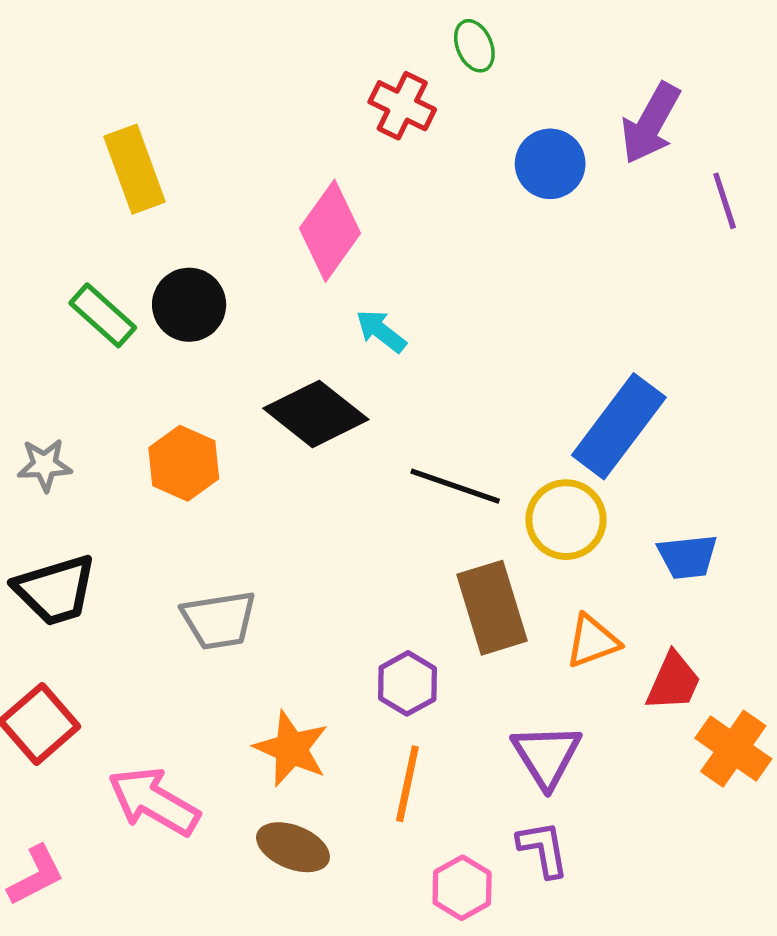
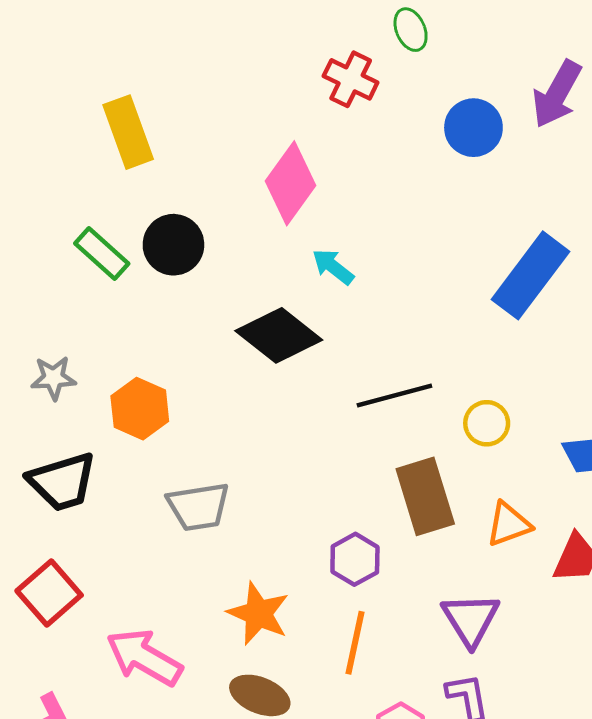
blue rectangle: (619, 426) -> (531, 275), moved
orange hexagon: (184, 463) -> (140, 409), moved
black line: (455, 486) -> (394, 395), turned -34
yellow circle: (566, 520) -> (487, 423), size x0.7

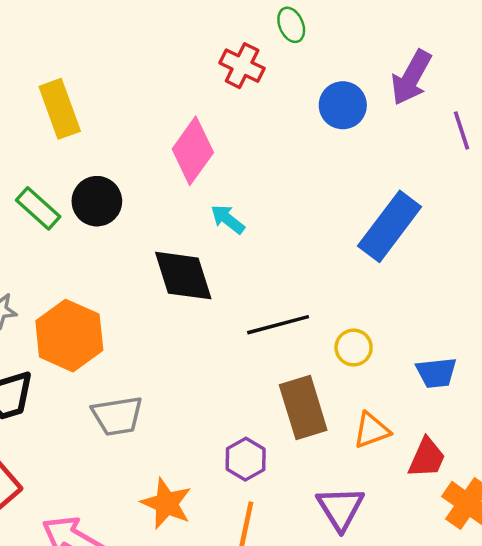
black diamond: (279, 335) -> (183, 276), turned 34
orange hexagon: (140, 409) -> (69, 336), size x1.4

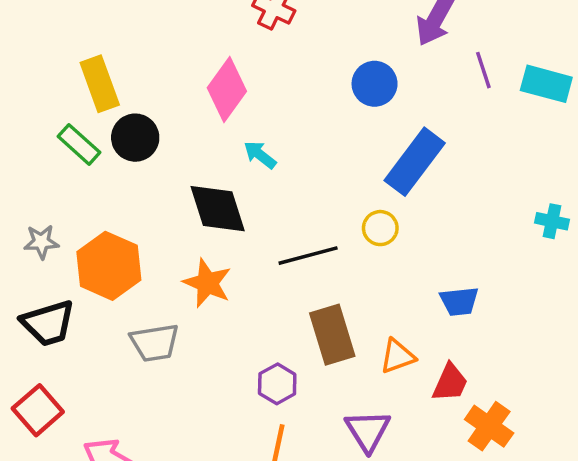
blue circle: (343, 105) -> (375, 84), moved
yellow rectangle: (60, 109) -> (100, 84), moved
yellow circle: (354, 348) -> (380, 228), moved
orange star: (166, 503) -> (207, 283), moved

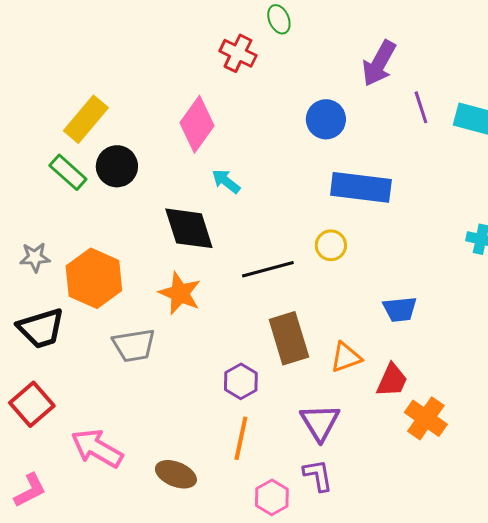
yellow rectangle: (100, 84) -> (86, 119), turned 60
blue rectangle: (415, 162) -> (361, 187), turned 60

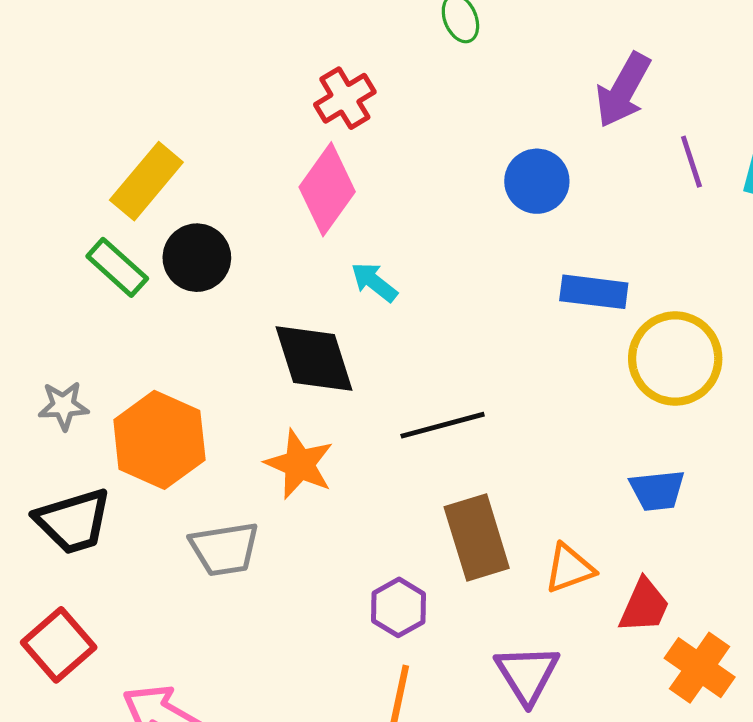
red cross: (238, 53) -> (345, 98), moved, turned 33
blue rectangle: (361, 187) -> (594, 292), size x0.7
yellow circle: (331, 245) -> (675, 359), moved, size x1.8

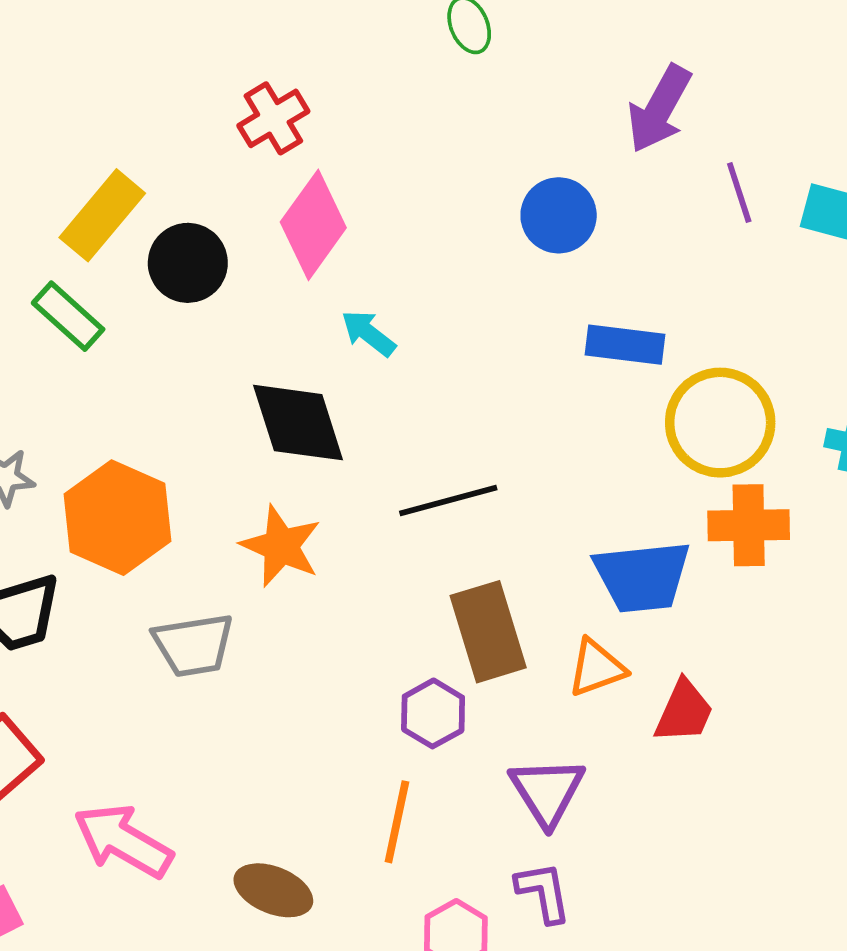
red cross: (345, 98) -> (273, 118), moved
black circle: (197, 258) -> (188, 263), moved
blue trapezoid: (657, 490) -> (642, 577), moved, size x1.5
purple hexagon: (399, 607) -> (433, 713), moved
orange cross: (700, 668) -> (749, 525), moved, turned -36

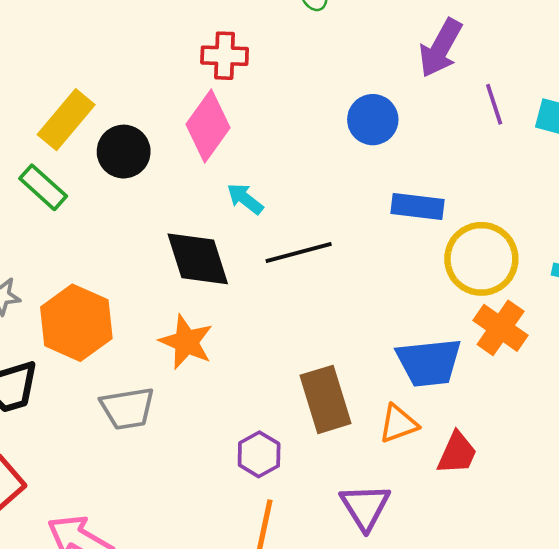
red cross: (273, 118) -> (225, 56), moved, turned 33
black line: (448, 501) -> (299, 252), moved
orange cross: (749, 525) -> (501, 328), turned 36
purple hexagon: (433, 713) -> (259, 454), moved

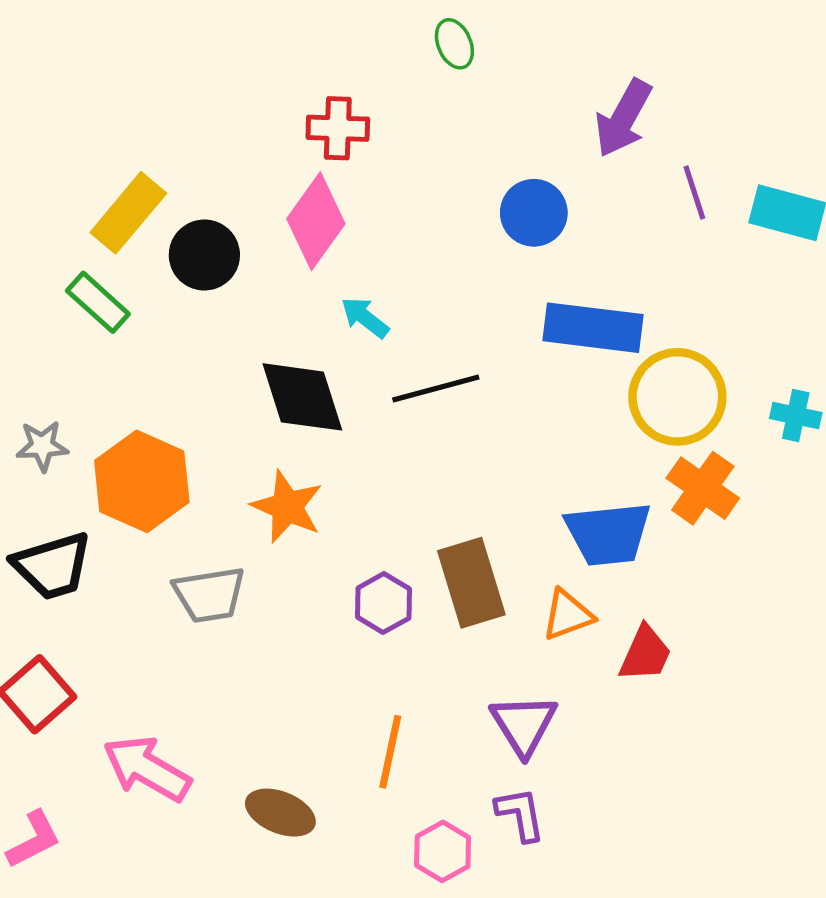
blue rectangle: (417, 206) -> (593, 328), size x1.4
purple hexagon: (259, 454) -> (383, 603), moved

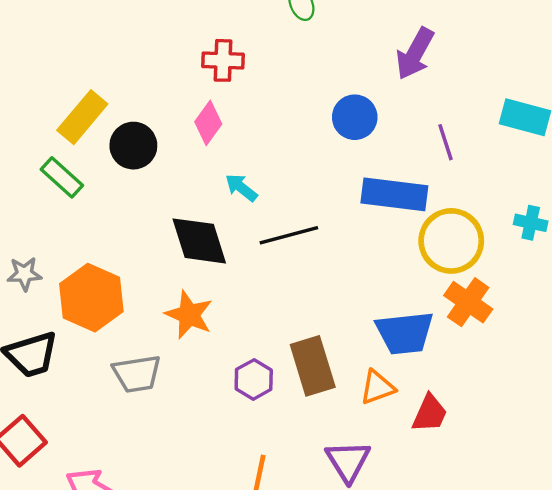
purple line: (694, 192) -> (446, 142), moved
pink diamond: (316, 221) -> (208, 123), size x0.7
cyan cross: (796, 415) -> (531, 223), moved

